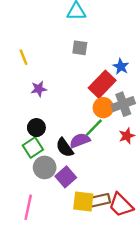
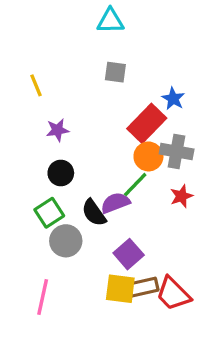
gray cross: (123, 104) -> (177, 152), turned 30
black circle: (36, 128) -> (61, 173), moved
purple square: (66, 177) -> (129, 254), moved

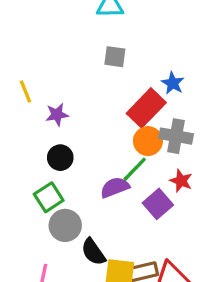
yellow line: (36, 85) -> (26, 91), moved
red star: (182, 196) -> (181, 181), turned -30
black semicircle: (94, 213) -> (93, 252), moved
purple square: (129, 254) -> (158, 204), moved

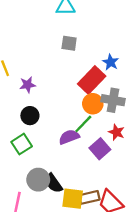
gray circle: (65, 225) -> (38, 180), moved

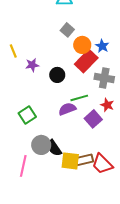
gray square: (69, 43) -> (67, 30), turned 32
orange circle: (93, 104) -> (82, 45), moved
black circle: (30, 116) -> (57, 75), moved
green line: (83, 124) -> (79, 98), turned 30

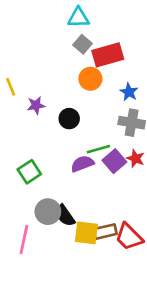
gray square: (67, 30) -> (82, 44), moved
orange circle: (82, 45) -> (90, 79), moved
blue star: (102, 46) -> (129, 92), moved
red rectangle: (86, 61) -> (108, 55), moved, turned 30
purple square: (93, 119) -> (114, 161), moved

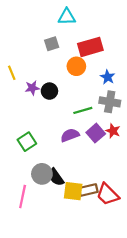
gray square: (82, 44) -> (52, 44), moved, turned 32
black circle: (69, 119) -> (49, 91), moved
green line: (98, 149) -> (83, 110), moved

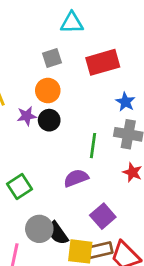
orange circle: (76, 66) -> (48, 91), moved
green line: (83, 110) -> (93, 146), turned -66
purple square: (96, 133) -> (103, 216), moved

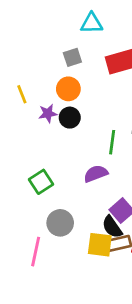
black semicircle: (58, 233) -> (112, 227), moved

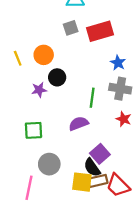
gray square: (72, 57) -> (71, 28), moved
orange circle: (68, 89) -> (44, 55), moved
purple star: (48, 113) -> (39, 90), moved
green square: (41, 182) -> (34, 130), turned 30

